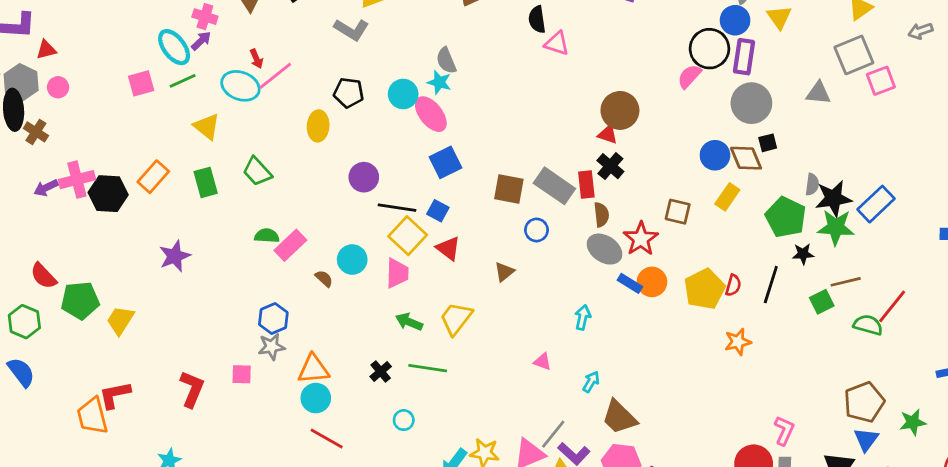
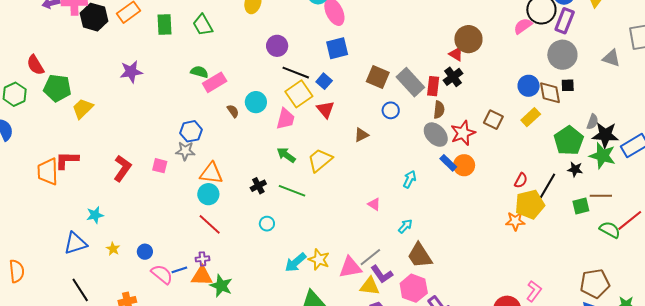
yellow pentagon: (704, 289) -> (530, 204), moved

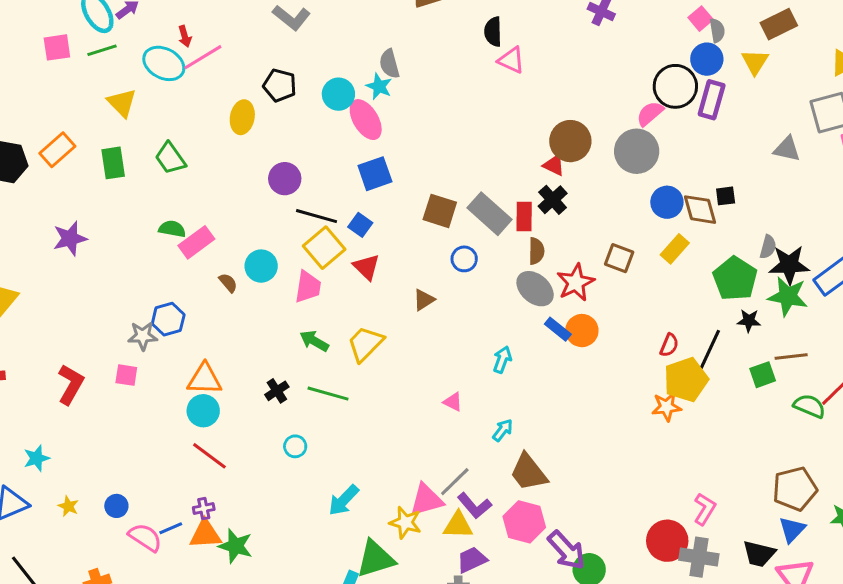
gray circle: (562, 55) -> (637, 151), moved
gray star: (185, 151) -> (143, 336), moved
yellow star: (319, 259) -> (405, 523), moved

